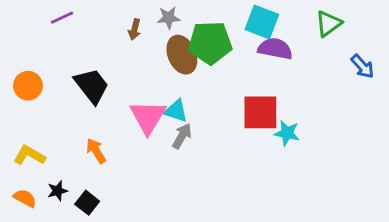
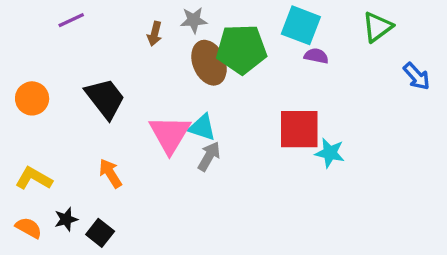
purple semicircle: (275, 49) -> (316, 56), size x0.6

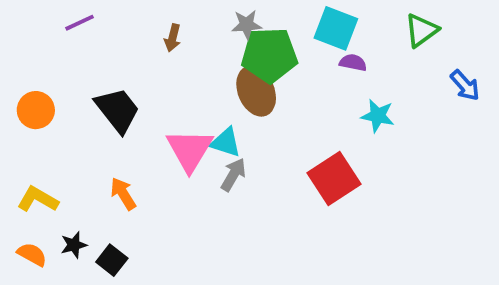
gray star: (194, 20) -> (247, 25), moved
brown ellipse: (209, 63) -> (256, 91), moved
red square: (299, 129) -> (334, 178), moved, turned -33
cyan star: (330, 153) -> (378, 116), moved

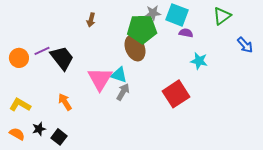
purple line: (80, 23) -> (42, 51), moved
gray star: (247, 25) -> (153, 13), moved

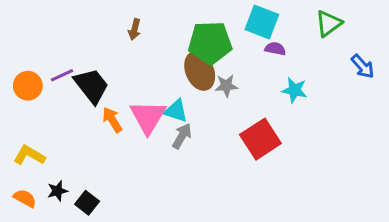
gray star: (153, 13) -> (226, 86), moved
orange arrow: (65, 102) -> (112, 120), moved

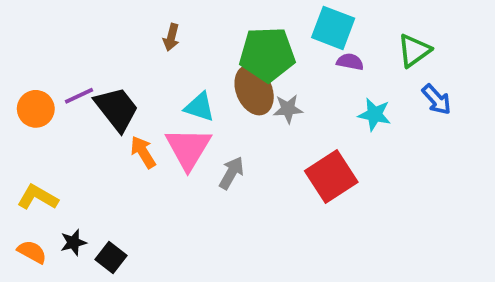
green triangle: (329, 23) -> (414, 51), moved
blue arrow: (363, 66) -> (437, 99), moved
cyan triangle: (176, 111) -> (199, 107), moved

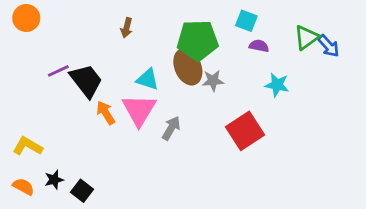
cyan square: (333, 28) -> (246, 21), size x0.7
blue arrow: (437, 99) -> (329, 46), moved
orange circle: (36, 109) -> (26, 18), moved

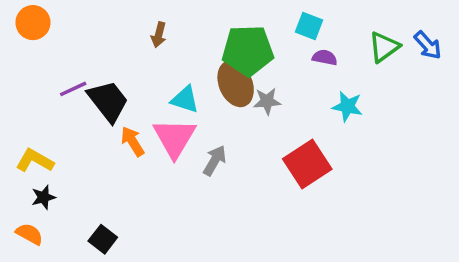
blue arrow: (329, 46) -> (428, 45), moved
yellow L-shape: (28, 146) -> (35, 161), moved
black star: (54, 180) -> (43, 197), moved

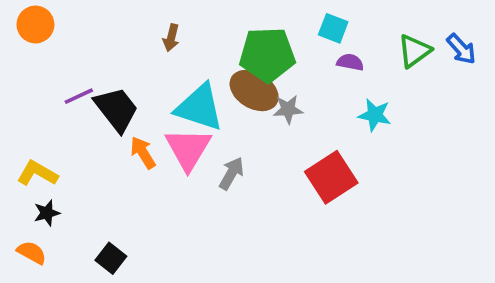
brown ellipse: (236, 84) -> (254, 90), turned -36
cyan triangle: (185, 99) -> (199, 107), size x1.6

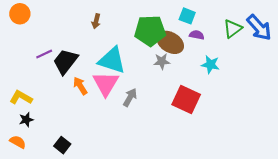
blue arrow: (461, 49) -> (259, 28), size x1.5
brown ellipse: (254, 90) -> (170, 42), moved
black trapezoid: (117, 109) -> (65, 61), turned -104
red square: (331, 177) -> (186, 100), turned -32

